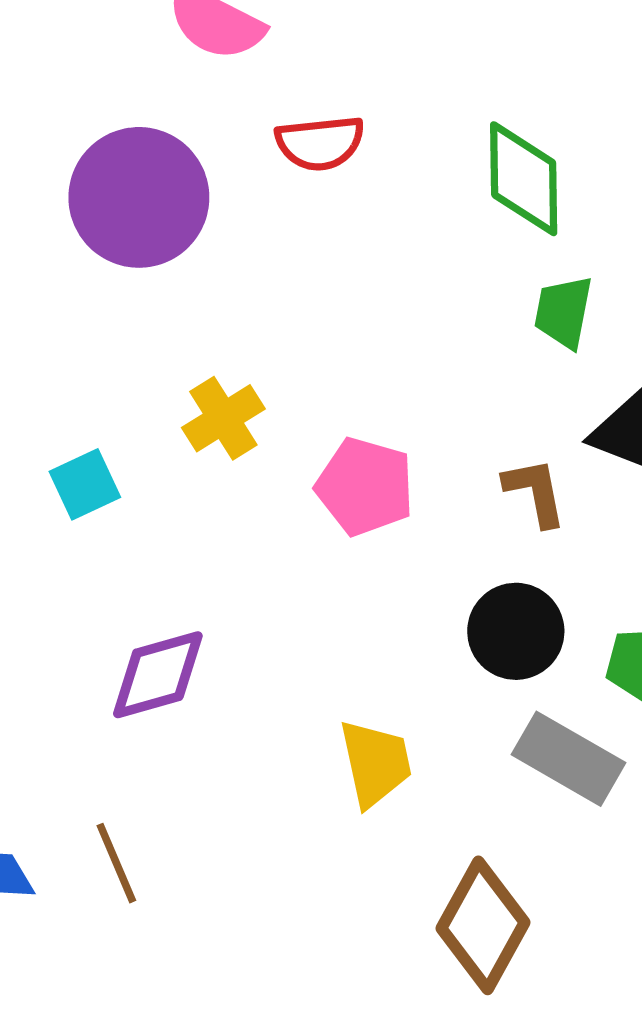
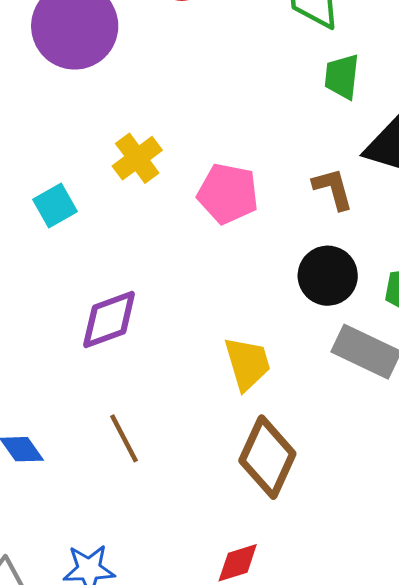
brown line: (116, 863) -> (124, 438), moved
brown diamond: (483, 925) -> (267, 457), moved

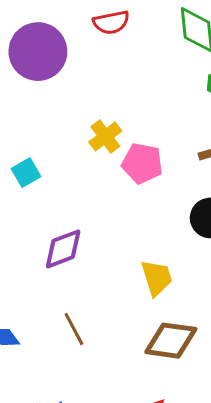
yellow cross: (137, 158) -> (105, 136), moved
brown diamond: (267, 457) -> (171, 341), turned 74

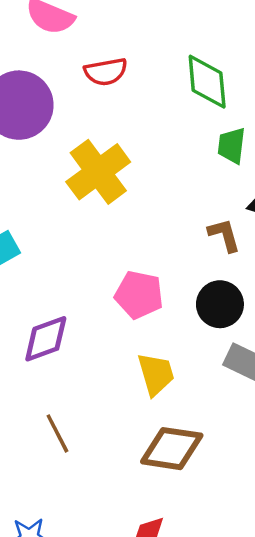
yellow cross: (105, 136) -> (98, 172), moved, size x1.6
pink pentagon: (142, 163) -> (139, 295), moved

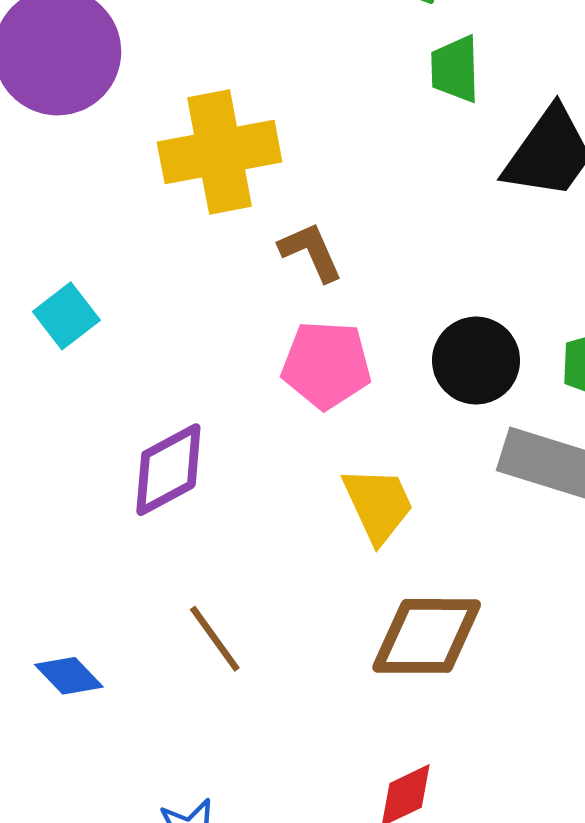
yellow cross: (98, 172) -> (220, 152), turned 34
brown L-shape: (224, 235) -> (311, 252), moved

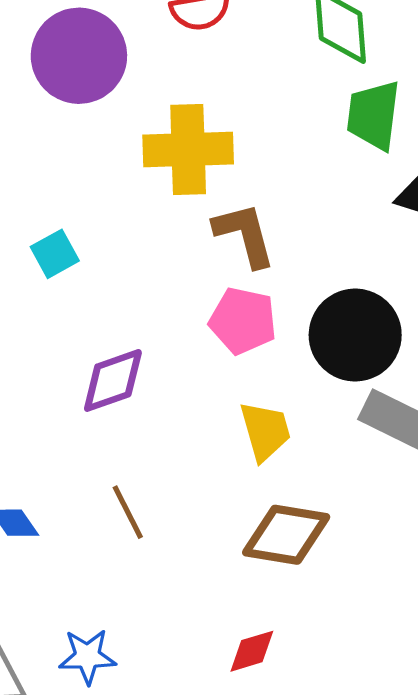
green trapezoid: (455, 69) -> (374, 115), size x1.4
brown L-shape: (311, 252) -> (245, 235), size x1.4
black circle: (476, 361) -> (355, 335), size x1.4

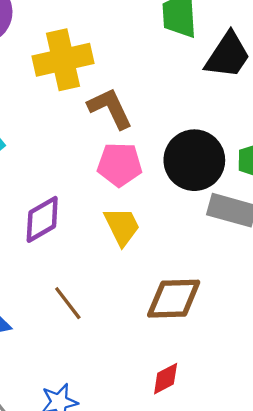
yellow trapezoid: (265, 431) -> (122, 226), moved

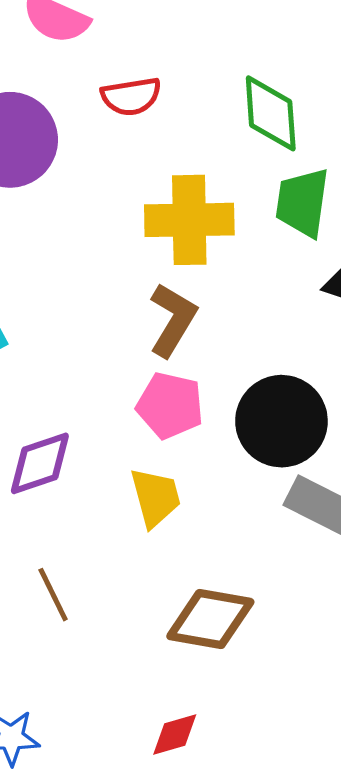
yellow cross: (63, 60) -> (189, 220), moved
brown L-shape: (110, 108) -> (173, 320), turned 45

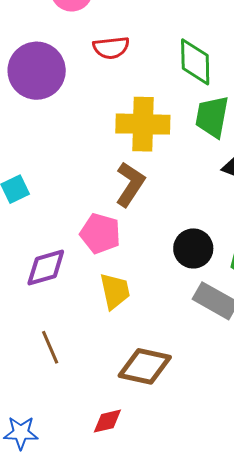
pink pentagon: (170, 406) -> (100, 234), moved
black circle: (281, 421) -> (193, 248), size x0.7
red diamond: (175, 735) -> (107, 421), moved

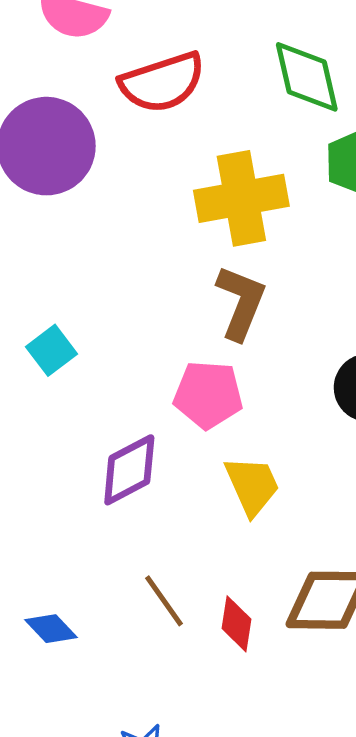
red semicircle: (111, 48) -> (162, 82), size x1.4
red diamond: (107, 421) -> (236, 624), moved, turned -56

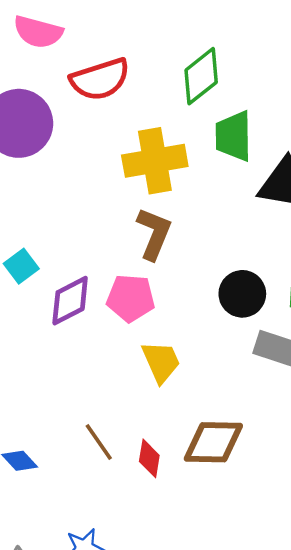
green diamond: (307, 77) -> (201, 76), turned 64
purple diamond: (129, 470) -> (70, 301), moved

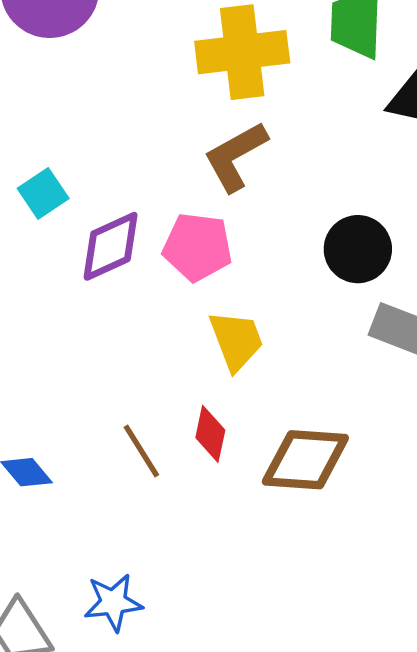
brown L-shape: (154, 234) -> (236, 156), turned -144
red diamond: (149, 458) -> (210, 434), moved

